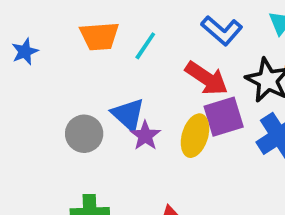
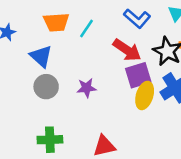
blue triangle: (128, 115) -> (41, 56), moved
purple star: (145, 136) -> (87, 88), turned 30
yellow ellipse: (195, 136) -> (145, 95), moved

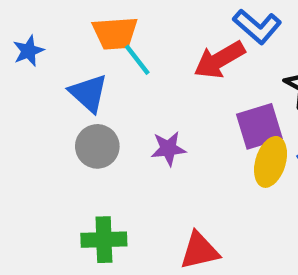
cyan line: (87, 29) -> (137, 60), moved, turned -72
red arrow: (127, 50) -> (219, 60), moved, turned 116

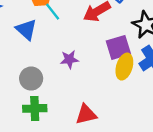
gray circle: (97, 146) -> (31, 79), moved

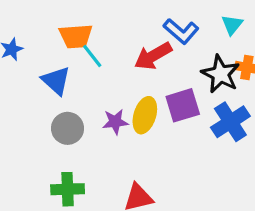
yellow ellipse: (124, 67) -> (145, 115), moved
gray circle: (31, 79) -> (68, 128), moved

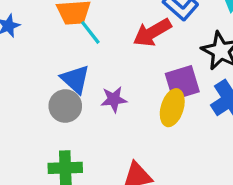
blue triangle: (56, 81) -> (75, 79), moved
yellow ellipse: (145, 115) -> (172, 108), moved

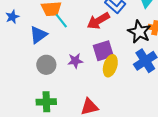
blue triangle: (75, 79) -> (38, 35), moved, turned 42
purple square: (182, 83) -> (103, 51), moved

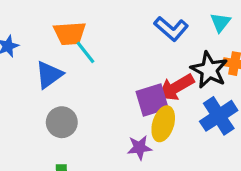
red arrow: (98, 21) -> (176, 87), moved
purple star: (75, 61) -> (139, 148), moved

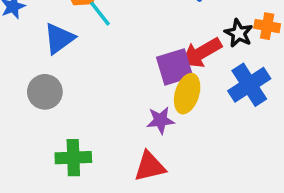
black star: (209, 70) -> (239, 33), size x0.7
gray circle: (62, 122) -> (45, 92), moved

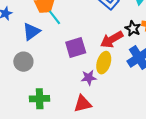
purple square: (175, 67) -> (76, 48), moved

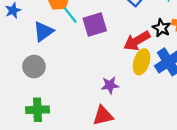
purple square: (76, 48) -> (95, 24), moved
yellow ellipse: (104, 63) -> (142, 62), moved
green cross: (40, 99) -> (37, 110), moved

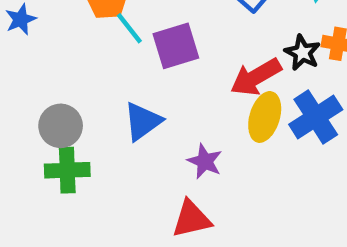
blue triangle: (43, 31) -> (143, 121), moved
purple star: (110, 85) -> (205, 161), turned 30
green cross: (37, 110) -> (67, 170), moved

